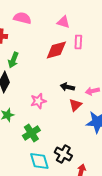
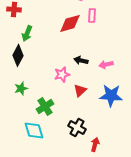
pink star: (38, 101) -> (62, 74), moved
red triangle: (75, 105) -> (80, 90), moved
cyan diamond: (39, 161) -> (34, 130), moved

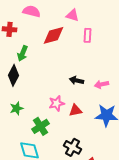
red diamond: (70, 23) -> (54, 35), moved
pink star: (62, 74) -> (57, 103), moved
red triangle: (80, 90) -> (76, 110), turned 32

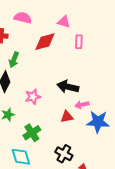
black arrow: (77, 80) -> (68, 87), size x1.5
pink arrow: (102, 84) -> (82, 105), moved
pink star: (57, 103) -> (33, 97), moved

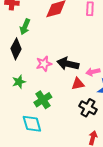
black arrow: (68, 87) -> (68, 64), moved
black cross: (64, 154) -> (88, 108), moved

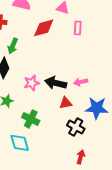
pink arrow: (93, 72) -> (81, 82), moved
green cross: (43, 100) -> (31, 119), turned -30

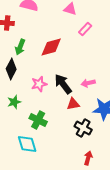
red diamond: (44, 28) -> (51, 47), moved
pink rectangle: (78, 28) -> (85, 29), turned 40
black arrow: (56, 83) -> (63, 84), turned 40

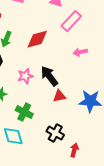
pink rectangle: (85, 29) -> (71, 21), size x1.5
pink arrow: (88, 83) -> (80, 52), moved
black cross: (83, 128) -> (55, 133), moved

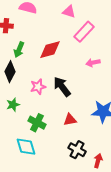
red triangle: (59, 96) -> (70, 120), moved
black cross: (55, 133) -> (77, 150), moved
red arrow: (74, 150) -> (98, 161), moved

